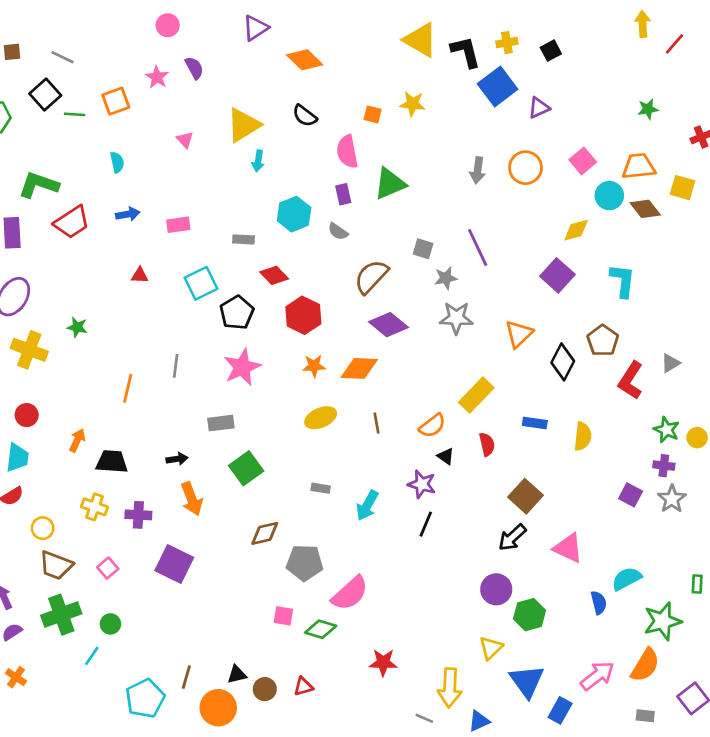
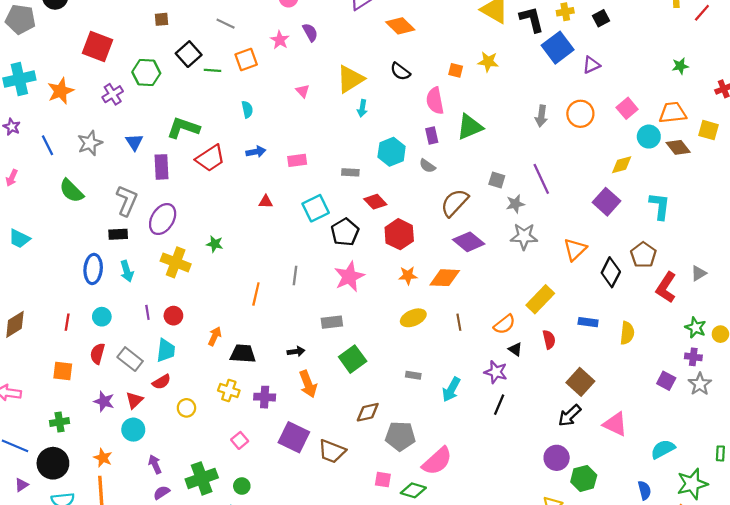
gray line: (63, 57) -> (226, 24), moved
brown trapezoid: (56, 565) -> (332, 451), moved
blue semicircle: (599, 603) -> (644, 490), moved

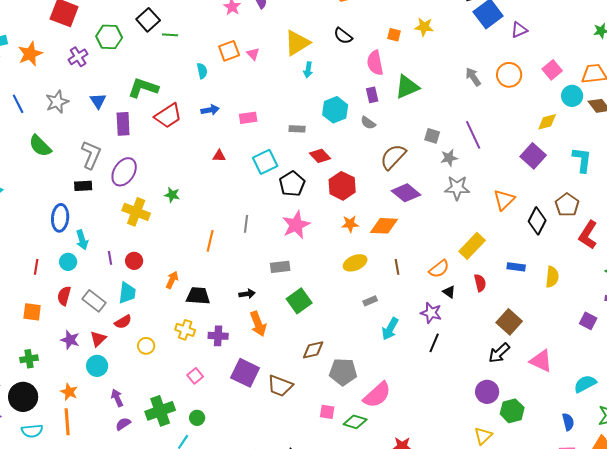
orange square: (246, 60) -> (229, 51), moved
gray arrow: (541, 116) -> (473, 77), turned 138
cyan arrow: (127, 271) -> (82, 240), moved
gray rectangle: (413, 375) -> (370, 301), moved, turned -32

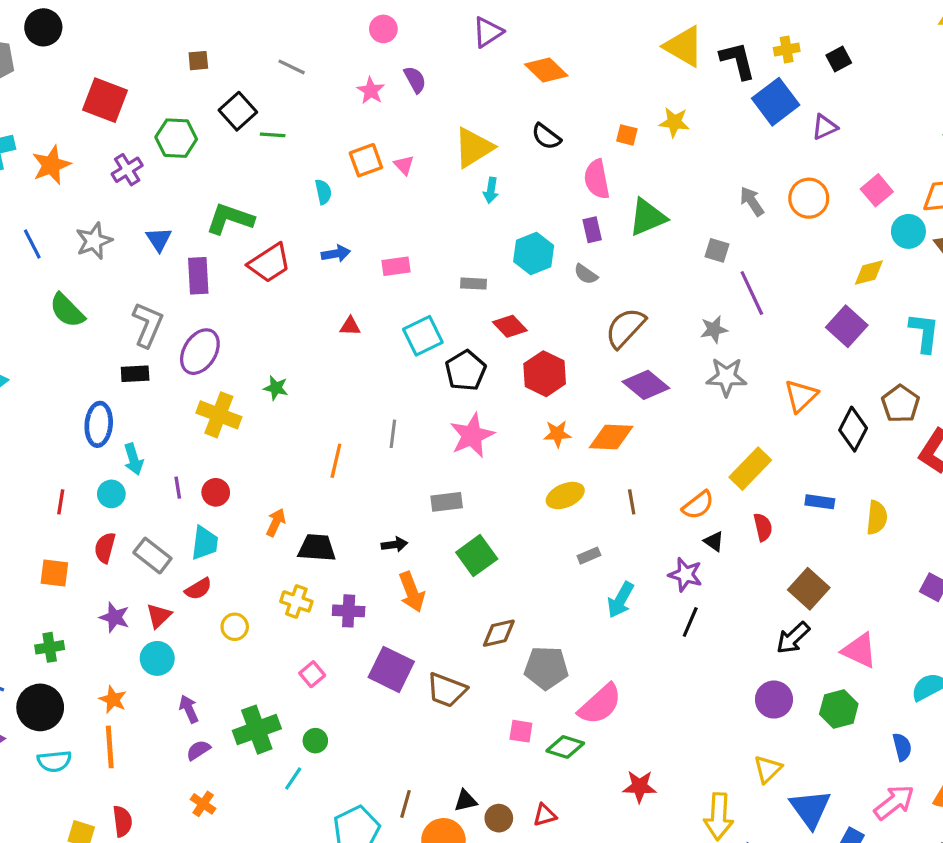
gray square: (432, 136) -> (717, 250), moved
green hexagon: (512, 411) -> (839, 709), moved

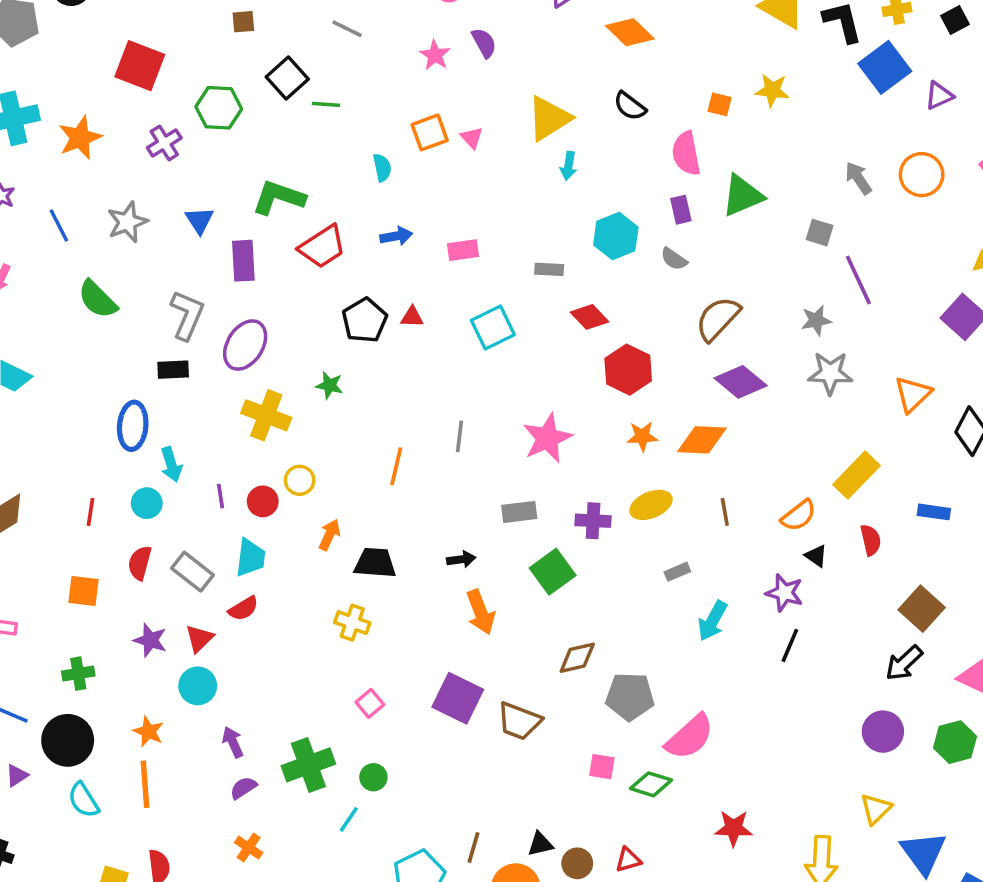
black pentagon: (466, 371) -> (365, 320), moved
purple cross: (349, 611) -> (593, 521), moved
yellow circle: (235, 627) -> (300, 480), moved
cyan semicircle: (54, 761) -> (83, 800), turned 64

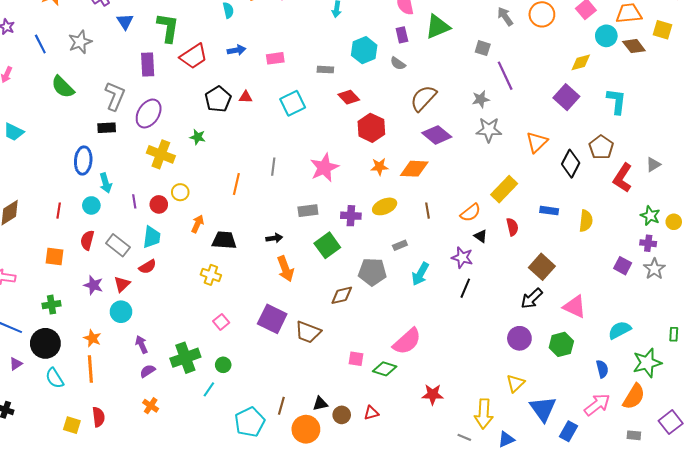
green L-shape: (279, 197) -> (168, 28), turned 80
blue triangle: (199, 220) -> (125, 22), moved
gray pentagon: (630, 696) -> (372, 272), moved

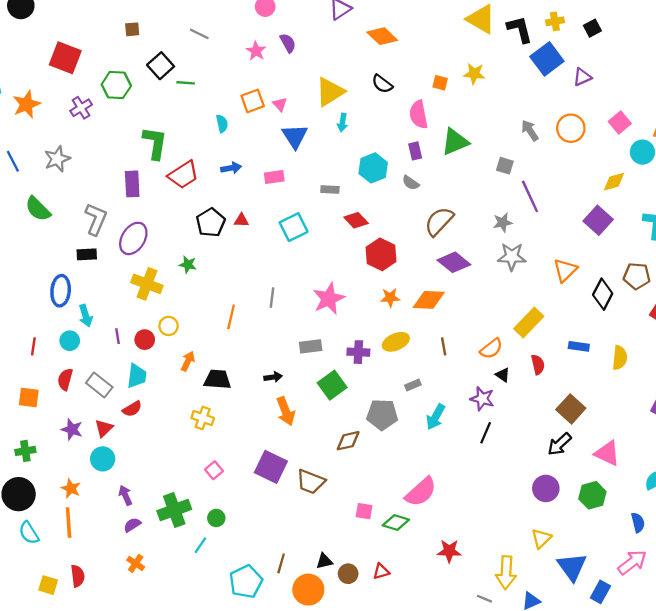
blue triangle: (125, 22) -> (295, 136), moved, size x1.4
brown pentagon: (601, 147) -> (637, 276), turned -30

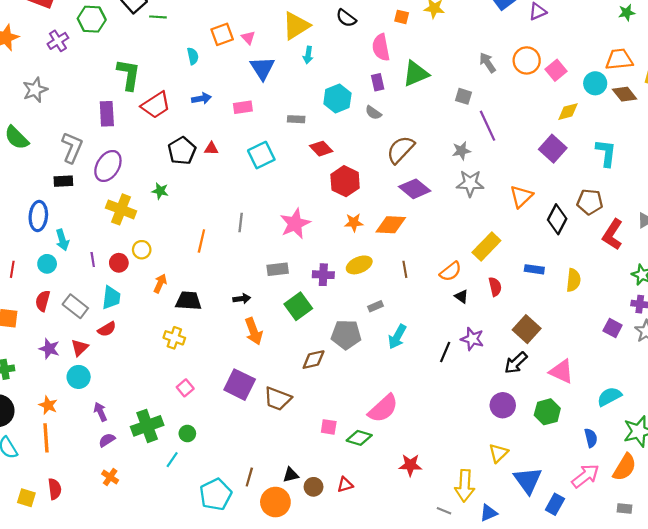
pink square: (620, 123) -> (556, 70), moved
purple star: (482, 399) -> (472, 339), moved

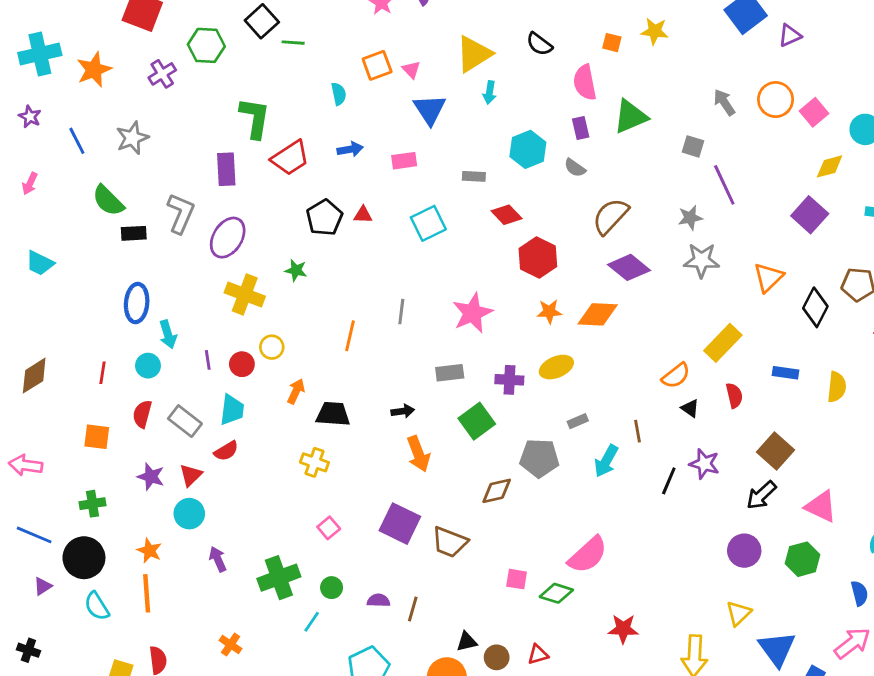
black rectangle: (63, 181) -> (134, 233), moved
brown line: (405, 269) -> (638, 431), moved
purple semicircle: (107, 440) -> (379, 600), moved, turned 35
brown line: (249, 477) -> (413, 609), moved

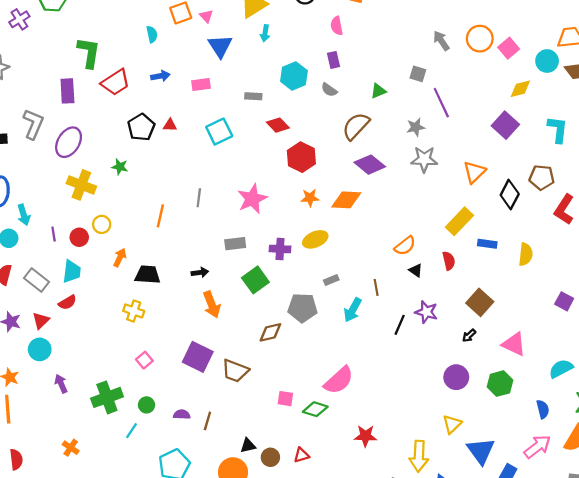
pink semicircle: (585, 82) -> (337, 26), size x0.7
green triangle: (630, 117) -> (378, 91), moved, size x0.6
yellow rectangle: (723, 343) -> (459, 221), moved
black arrow: (761, 495) -> (469, 336), size x0.6

